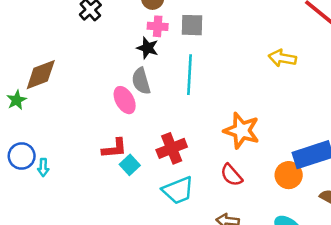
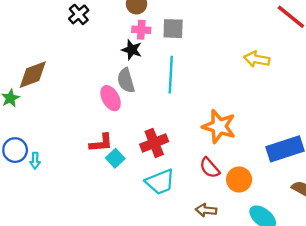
orange circle: (289, 175) -> (239, 180), moved

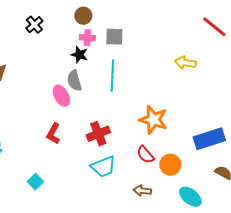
red L-shape: (101, 143) -> (53, 134), turned 125
cyan square: (115, 158) -> (35, 182), moved

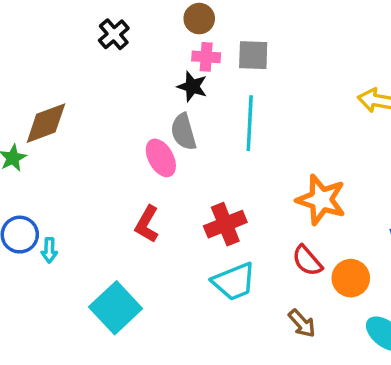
cyan square: (35, 182) -> (116, 308), size x1.8
brown arrow: (142, 191) -> (302, 323), turned -138

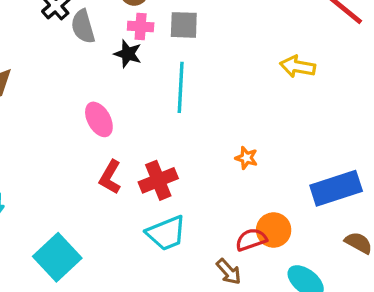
gray semicircle: (184, 132) -> (83, 27), moved
orange star: (321, 200) -> (246, 158), size x0.5
red L-shape: (147, 224) -> (110, 177), moved
red semicircle: (307, 261) -> (251, 240), moved, turned 112

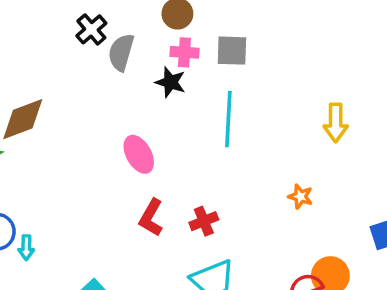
gray semicircle: (83, 27) -> (121, 52), turned 32
yellow arrow: (298, 67) -> (336, 123), moved, turned -100
red cross: (158, 180) -> (204, 221), size x0.7

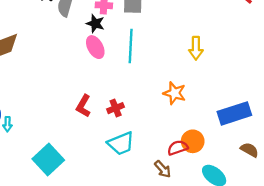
pink ellipse: (139, 154) -> (95, 47), moved
orange star: (300, 197) -> (174, 93), size x1.5

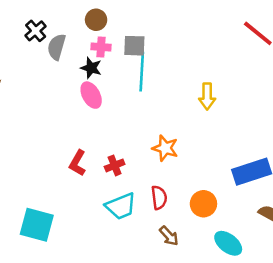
cyan line: (131, 46) -> (142, 72), moved
orange star: (174, 93) -> (165, 148), moved
red semicircle: (178, 148) -> (159, 198), moved, turned 102
cyan square: (48, 159) -> (37, 225), turned -32

